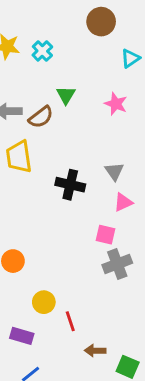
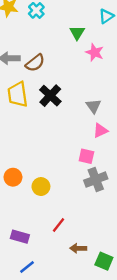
green triangle: (66, 95) -> (77, 33), moved
black cross: (70, 185) -> (50, 96), moved, turned 30
yellow circle: (44, 302) -> (41, 187), moved
red line: (70, 321) -> (58, 225), turned 56

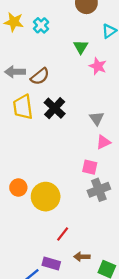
yellow circle: (41, 187) -> (46, 197), size x1.6
purple rectangle: (20, 237) -> (51, 263), moved

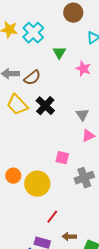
cyan cross: (41, 25) -> (33, 33), size x1.5
green triangle: (81, 47) -> (59, 53), moved
yellow trapezoid: (23, 107) -> (17, 105), turned -35
pink square: (90, 167) -> (62, 158), moved

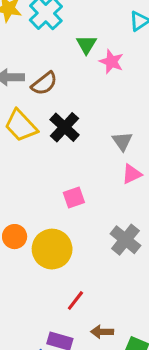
pink star: (83, 69) -> (111, 62), moved
pink square: (62, 158) -> (74, 197), moved, turned -32
gray cross: (84, 178) -> (125, 240), turned -30

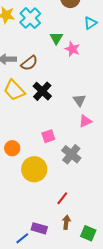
orange circle: (15, 237) -> (12, 148), moved
gray cross: (125, 240) -> (71, 154), moved
red line: (75, 301) -> (62, 198), moved
brown arrow: (102, 332) -> (66, 222), turned 96

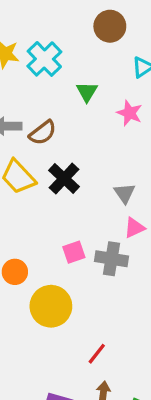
pink star: (72, 49) -> (130, 113), moved
gray cross: (71, 154) -> (111, 259), moved, turned -30

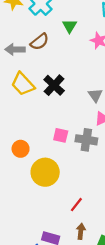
brown semicircle: (43, 133) -> (40, 42), moved
pink square: (74, 252) -> (61, 135), turned 32

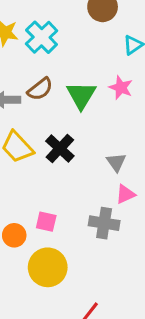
green triangle: (70, 26) -> (81, 95), moved, size x1.5
pink square: (61, 135) -> (46, 222), moved

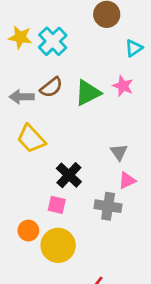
green triangle: (81, 95) -> (88, 93), turned 32
black cross: (60, 149) -> (69, 175), moved
orange circle: (14, 235) -> (28, 231), moved

